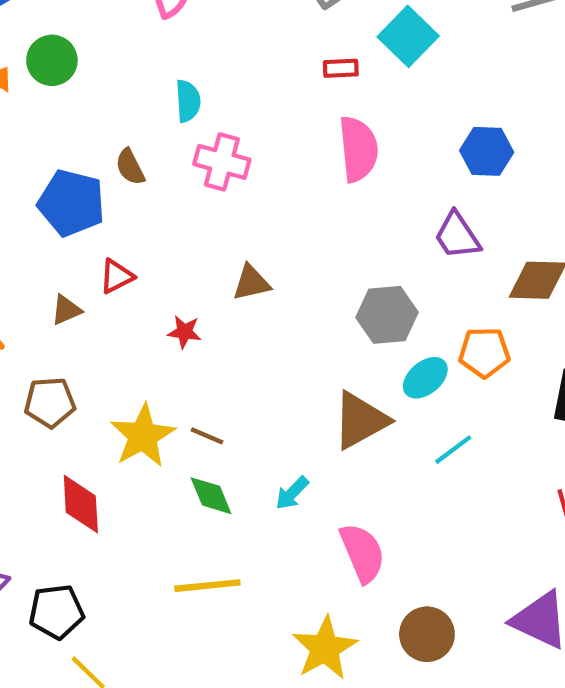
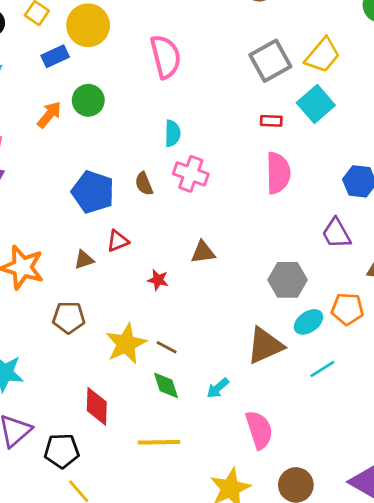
brown semicircle: (130, 167) -> (144, 184), moved
red diamond: (81, 504) -> (97, 406), moved

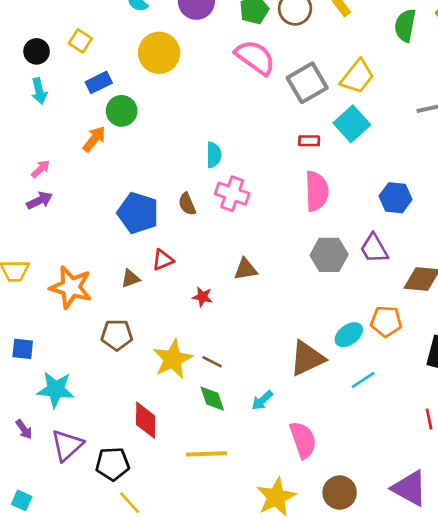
yellow circle: (88, 25) -> (159, 53), moved
pink semicircle: (166, 57) -> (255, 57), moved, turned -39
green circle: (88, 100) -> (122, 111), moved
gray hexagon: (288, 280) -> (329, 255), moved

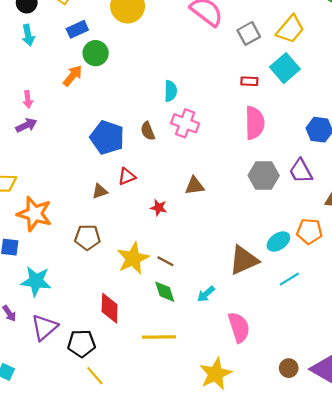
gray square: (307, 83) -> (249, 33), size x0.7
pink arrow: (41, 169) -> (28, 99), turned 126
orange star: (71, 287) -> (34, 214), moved
brown circle: (340, 493) -> (289, 368), moved, size x0.7

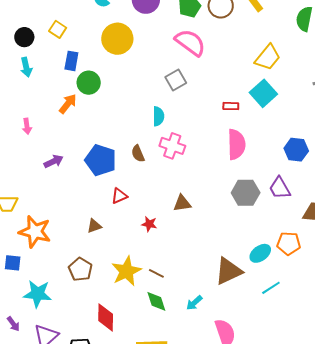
blue rectangle: (77, 29) -> (71, 61), turned -54
gray square: (249, 33) -> (176, 80), moved
purple arrow: (26, 125) -> (54, 161), moved
brown triangle: (100, 191) -> (94, 226), moved
brown pentagon: (87, 237) -> (80, 269), moved, turned 30

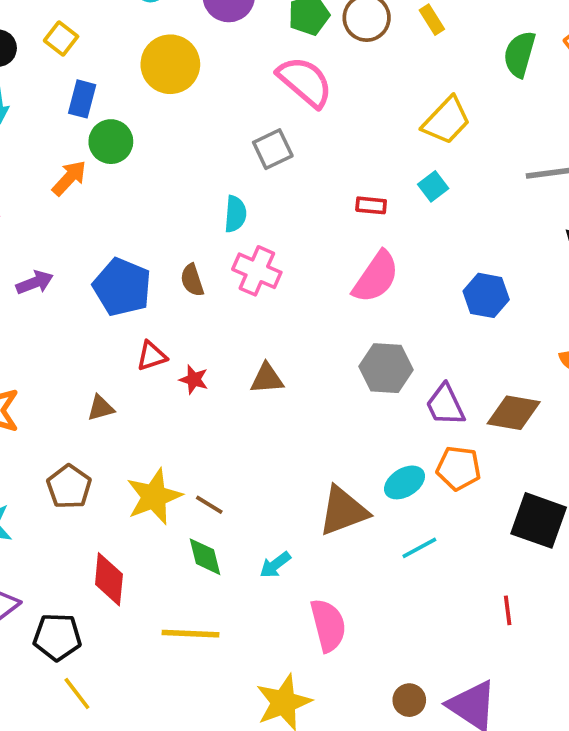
cyan square: (263, 93) -> (433, 186), size x0.6
pink semicircle: (236, 144) -> (376, 277), turned 32
purple trapezoid: (280, 188) -> (445, 405), moved
red star: (149, 224) -> (194, 379), moved

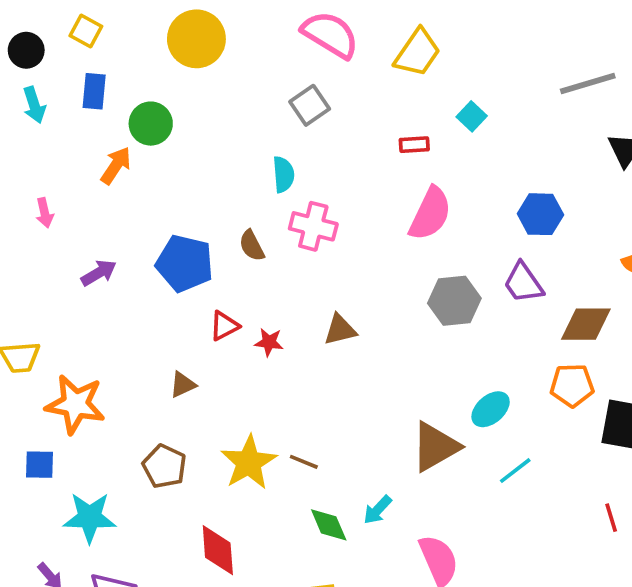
blue rectangle: (82, 99) -> (94, 91), moved
yellow trapezoid: (446, 121) -> (417, 53), moved
purple trapezoid: (445, 405) -> (523, 283), moved
orange pentagon: (459, 468) -> (572, 385), moved
green diamond: (205, 557) -> (329, 525), moved

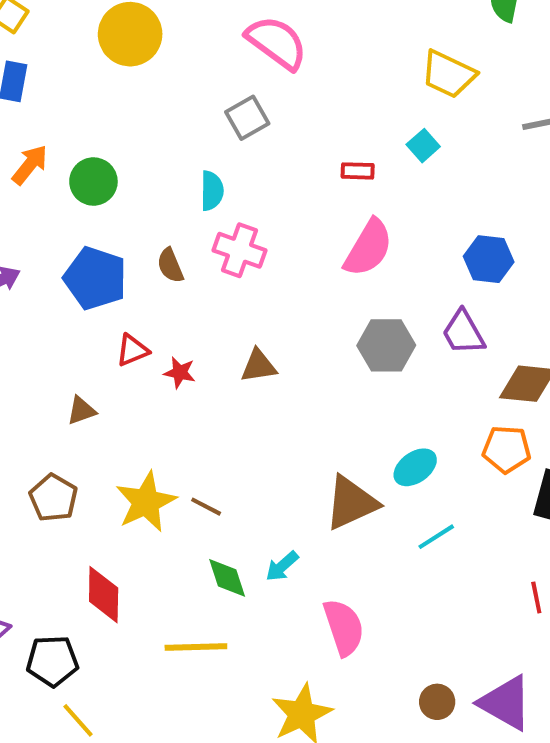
yellow trapezoid: (417, 53) -> (448, 74), moved, turned 76
green circle: (151, 124) -> (93, 182), moved

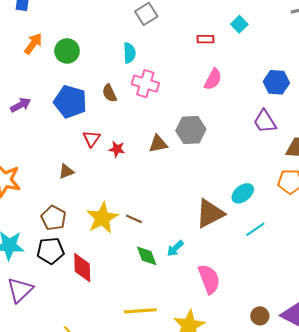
pink semicircle: (368, 248) -> (213, 79), size x0.7
gray hexagon: (386, 345) -> (191, 130), moved
red triangle: (132, 350) -> (92, 139), turned -30
yellow line: (196, 647) -> (140, 311), moved
black pentagon: (52, 661) -> (50, 251), moved

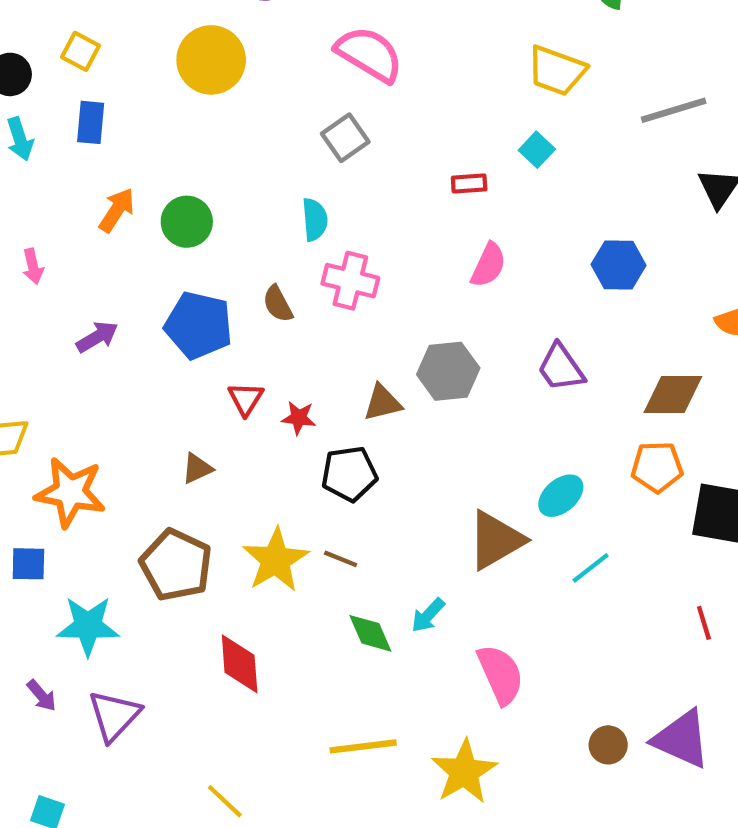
purple trapezoid: (265, 121) -> (561, 368), moved
brown pentagon: (54, 218) -> (176, 565), size x1.4
black pentagon: (50, 251) -> (349, 474), moved

